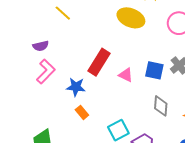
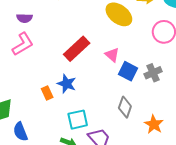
pink triangle: (126, 75) -> (112, 55), moved
blue star: (76, 87) -> (67, 84), moved

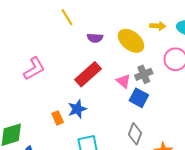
purple semicircle: (24, 18) -> (95, 38), moved
gray cross: (153, 73) -> (144, 74), moved
blue star: (67, 84) -> (77, 109), turned 30

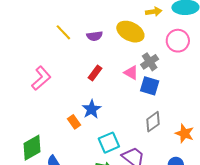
yellow line: (67, 17) -> (63, 32), moved
red rectangle: (88, 74) -> (95, 73), size x0.6
gray diamond: (135, 134) -> (153, 122), turned 45

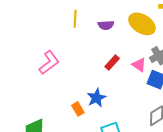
yellow line: (63, 32) -> (75, 19), turned 42
red rectangle: (95, 73) -> (112, 63), moved

